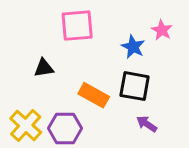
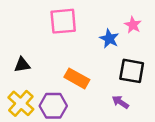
black triangle: (44, 68) -> (22, 65), moved
black square: (135, 86) -> (132, 71), moved

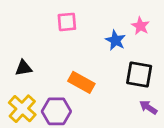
pink square: (63, 21) -> (67, 22), size x0.7
purple arrow: (120, 102) -> (148, 107), moved

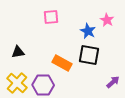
black square: (139, 75) -> (89, 55), moved
purple arrow: (148, 107) -> (113, 82), turned 104

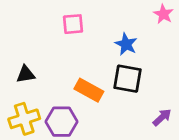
pink star: (107, 20) -> (163, 14), moved
yellow cross: (17, 83) -> (24, 119), turned 30

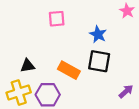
black triangle: (26, 74) -> (28, 66), moved

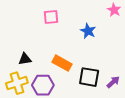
black square: (99, 61) -> (89, 77), moved

